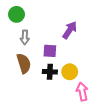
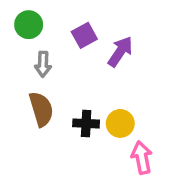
purple square: (50, 51) -> (84, 35), moved, turned -32

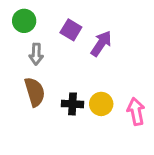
purple square: (84, 35) -> (71, 30), turned -30
pink arrow: (142, 158) -> (136, 112), moved

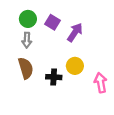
green circle: (24, 21) -> (28, 19), moved
yellow circle: (101, 104) -> (75, 66), moved

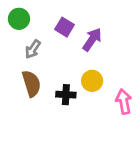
green circle: (28, 19) -> (19, 19), moved
gray arrow: (27, 40) -> (33, 49), turned 32

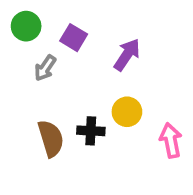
purple square: (64, 27) -> (74, 38), moved
brown semicircle: (31, 84) -> (51, 138), moved

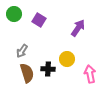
purple arrow: (127, 55) -> (78, 28), moved
gray arrow: (45, 68) -> (22, 51), moved

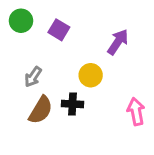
yellow circle: (67, 59) -> (91, 75), moved
brown semicircle: (27, 73) -> (41, 110), turned 48

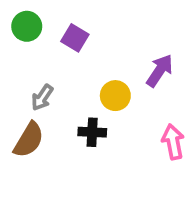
purple arrow: (118, 42) -> (160, 71), moved
brown semicircle: (41, 110) -> (29, 140), moved

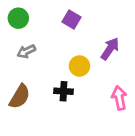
purple square: (75, 38) -> (71, 19), moved
gray arrow: (42, 98) -> (26, 51), moved, turned 30

